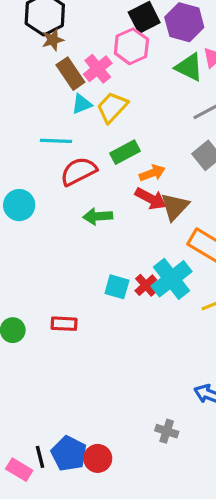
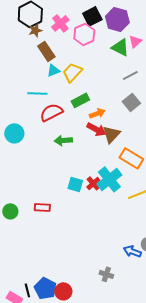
pink cross: (98, 69) -> (60, 23), moved

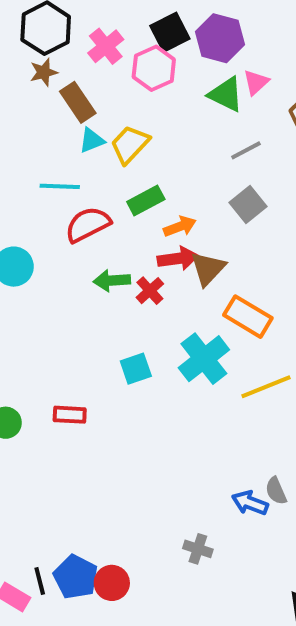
brown star: (35, 30) -> (44, 72), moved
red arrow: (96, 129) -> (178, 259), turned -36
red cross: (93, 183) -> (150, 291), moved
cyan square: (75, 184) -> (136, 369), turned -35

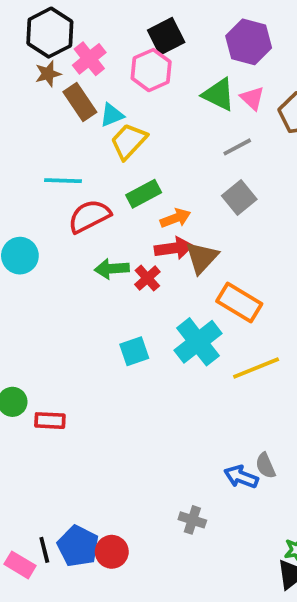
purple hexagon: (220, 38) -> (249, 42), moved
pink cross: (106, 46) -> (89, 59), moved
pink triangle: (256, 82) -> (252, 98), moved, turned -35
cyan triangle: (92, 140) -> (112, 115), moved
red rectangle: (70, 415) -> (50, 421), moved

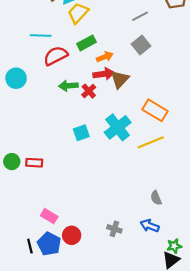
orange rectangle: (239, 302) -> (155, 110), moved
red rectangle: (50, 421) -> (34, 163), moved
blue arrow: (241, 477) -> (150, 226), moved
red circle: (112, 552) -> (72, 235), moved
pink rectangle: (20, 565) -> (49, 216), moved

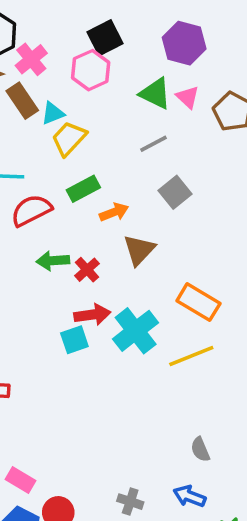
gray line: (140, 16) -> (154, 144), moved
red arrow: (104, 74) -> (92, 315), moved

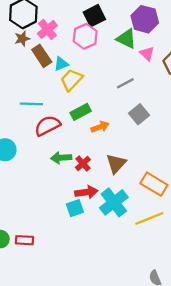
green triangle: (155, 93) -> (126, 39), moved
brown triangle: (139, 250) -> (116, 163), moved

